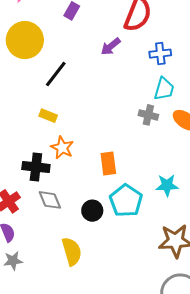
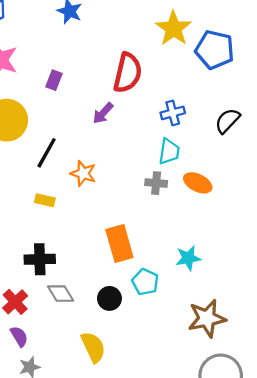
blue cross: (160, 54) -> (173, 113), moved
orange star: (62, 148) -> (83, 173), moved
orange rectangle: (108, 164) -> (119, 244), size x1.4
cyan pentagon: (126, 201) -> (145, 282), size x0.7

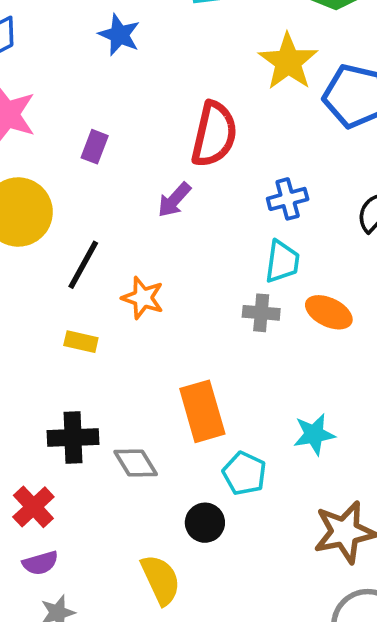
gray diamond: (61, 294) -> (136, 463), moved
black circle: (109, 298) -> (205, 523), moved
purple semicircle: (19, 336) -> (40, 563), turned 105

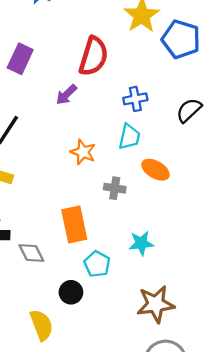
purple rectangle: (95, 147) -> (20, 59), size x1.5
orange star: (143, 298) -> (83, 152), moved
gray cross: (261, 313) -> (115, 188), moved

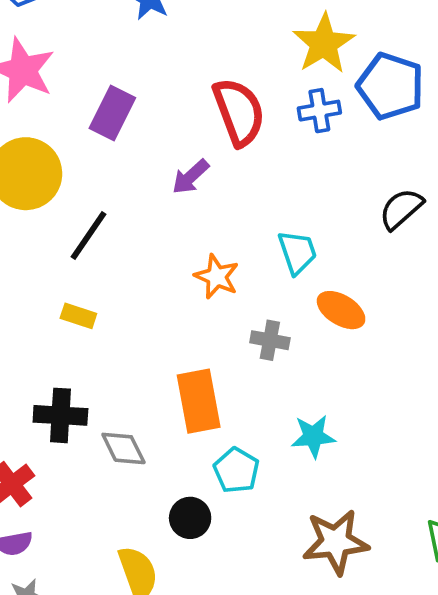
red semicircle: (93, 56) -> (239, 112), turned -39
blue cross: (135, 99) -> (319, 111), moved
cyan trapezoid: (129, 137) -> (297, 252), turned -32

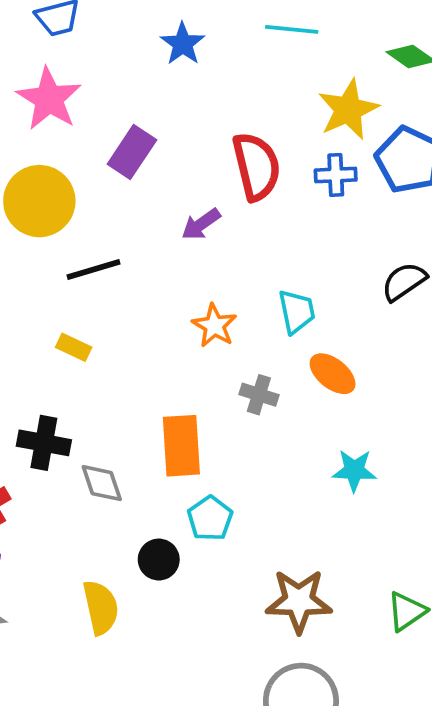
black line: (89, 235) -> (94, 269), turned 32
cyan star: (313, 436) -> (354, 470), moved

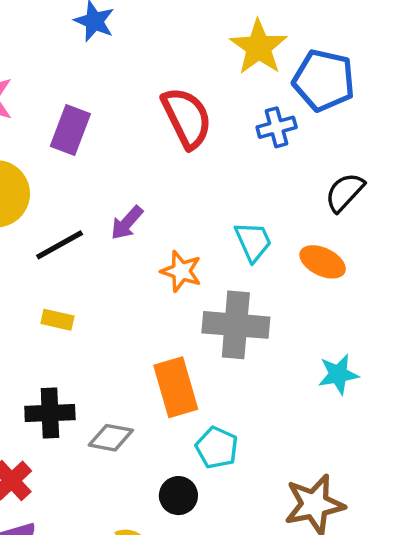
blue cross: (336, 175) -> (277, 127), moved
purple arrow: (201, 224) -> (127, 223), moved
orange ellipse: (333, 374) -> (323, 262), moved
gray cross: (259, 395) -> (236, 325), size x1.8
gray diamond: (102, 483) -> (111, 438), turned -48

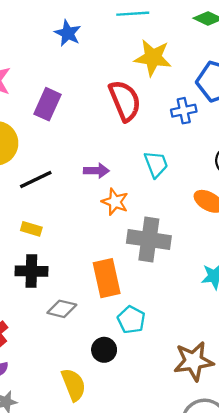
yellow star: (259, 47) -> (153, 58), moved, turned -30
purple arrow: (127, 223) -> (96, 171), moved, turned -135
cyan trapezoid: (253, 242) -> (156, 164), moved
black cross: (50, 413) -> (31, 271), moved

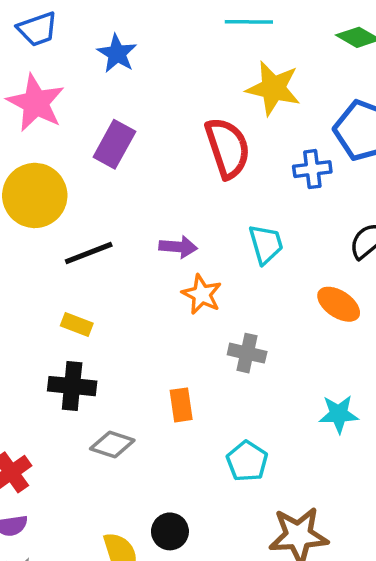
blue star: (68, 33) -> (117, 53), moved
gray cross: (149, 239) -> (247, 353), size x0.6
orange rectangle: (107, 278) -> (181, 405), size x0.6
cyan pentagon: (131, 320) -> (247, 461), moved
black circle: (104, 350) -> (170, 531), moved

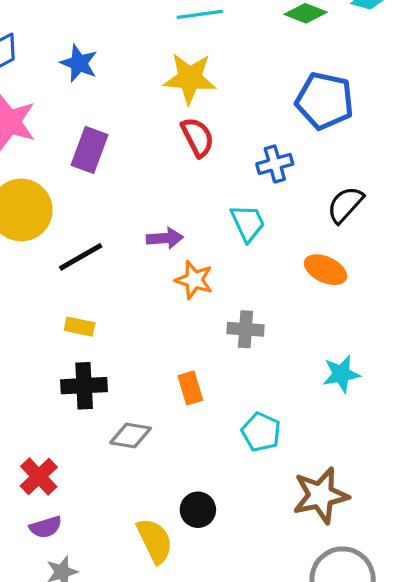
yellow star: (273, 88) -> (190, 78), moved
red semicircle: (228, 148) -> (197, 137), size x0.7
blue cross: (312, 169) -> (275, 164), moved

